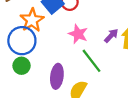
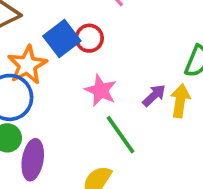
purple ellipse: (57, 76) -> (33, 160), moved

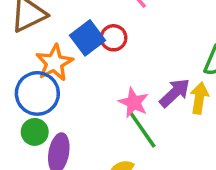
pink star: (101, 90) -> (134, 103), moved
purple arrow: (154, 95) -> (175, 93), size x1.4

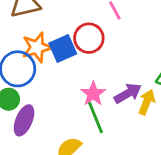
blue square: (87, 38) -> (63, 48), moved
red circle: (114, 38) -> (89, 38), size x1.4

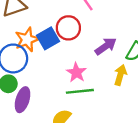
purple arrow: (128, 93) -> (106, 46), moved
green line: (95, 117) -> (80, 91), turned -68

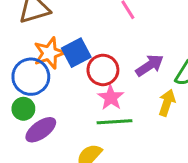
red circle: (68, 28) -> (103, 70), moved
purple ellipse: (23, 100) -> (41, 130), turned 35

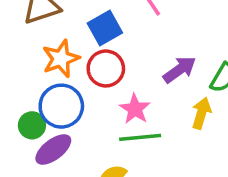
blue square: (76, 53) -> (105, 28), moved
red circle: (103, 70) -> (106, 68), moved
blue circle: (31, 77) -> (61, 106), moved

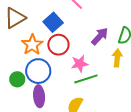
pink star: (135, 109) -> (80, 64), turned -30
green circle: (32, 125) -> (17, 79), moved
purple ellipse: (53, 150) -> (39, 96), turned -45

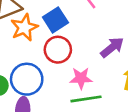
orange star: (32, 45) -> (24, 27), moved

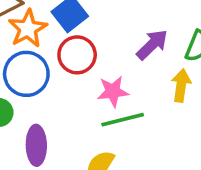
blue circle: (27, 79) -> (26, 74), moved

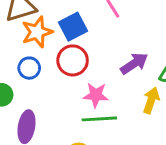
blue circle: (26, 74) -> (29, 68), size x0.6

